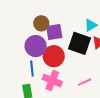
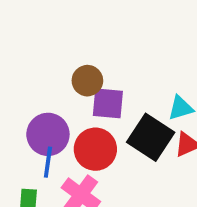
purple circle: (36, 46) -> (48, 134), moved

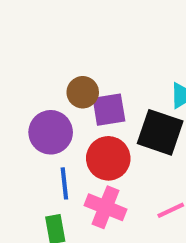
purple circle: (48, 134) -> (51, 132), moved

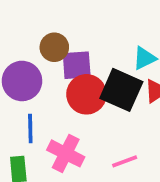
red circle: (108, 158) -> (86, 94), moved

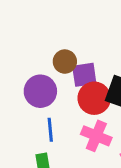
pink cross: (66, 153) -> (96, 136), moved

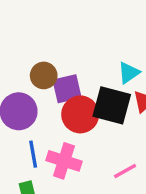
pink cross: (96, 136) -> (64, 161), moved

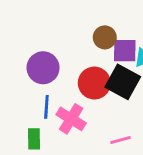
brown circle: (44, 75) -> (105, 37), moved
purple square: (67, 89) -> (125, 51), moved

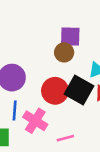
purple square: (125, 51) -> (70, 37), moved
pink line: (121, 140) -> (65, 138), moved

